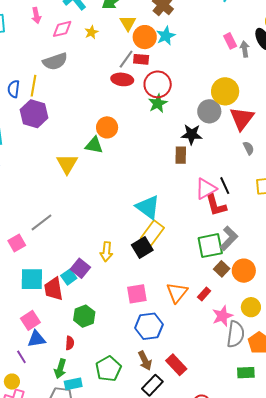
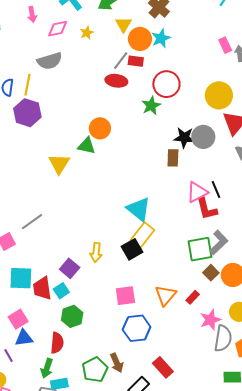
red circle: (158, 84) -> (166, 84), moved
gray circle: (209, 111) -> (203, 137), moved
cyan square: (69, 277) -> (61, 291), moved
red semicircle: (70, 343) -> (57, 343), size x1.5
brown arrow: (145, 361) -> (117, 363), moved

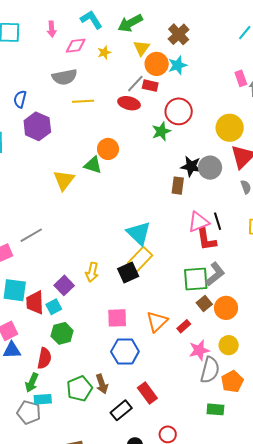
yellow line: (27, 85) -> (83, 101), moved, turned 70

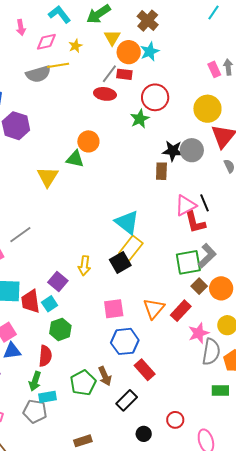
pink rectangle: (241, 78) -> (214, 69), moved
yellow line: (83, 101) -> (58, 65), moved
red rectangle: (184, 326) -> (181, 311), size x1.5
red rectangle: (147, 393) -> (145, 370), moved

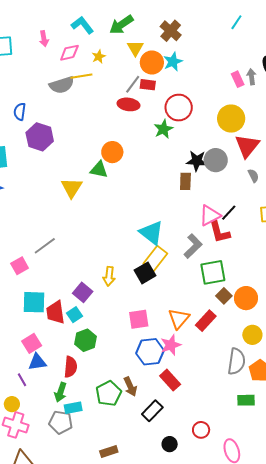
black line: (204, 203) -> (229, 213), turned 66
gray L-shape: (207, 256) -> (193, 246), moved
pink star: (199, 333) -> (171, 345), moved

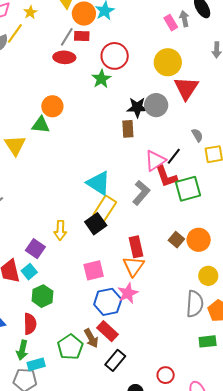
yellow line: (81, 76) -> (15, 33), turned -40
gray semicircle: (253, 176) -> (197, 135), moved
green square: (213, 272) -> (188, 189), moved
red rectangle: (206, 321) -> (136, 247), moved, turned -50
red rectangle: (170, 380) -> (107, 331), moved

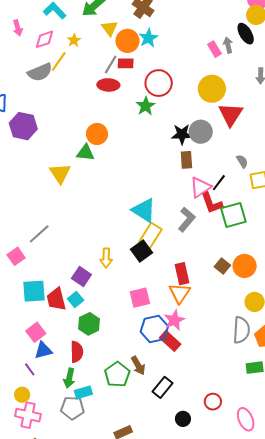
brown rectangle: (128, 129) -> (186, 160), moved
red rectangle: (107, 331) -> (170, 341), moved

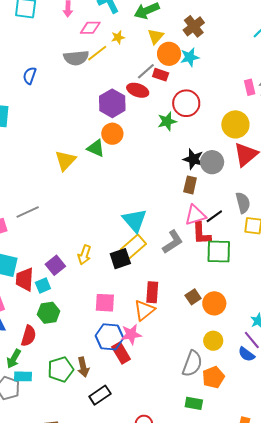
purple hexagon: (23, 126) -> (112, 103), moved
gray semicircle: (242, 161) -> (243, 203), size x1.5

